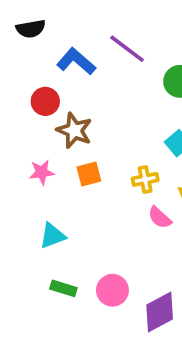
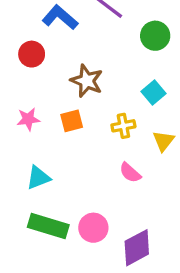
brown star: (74, 130) -> (87, 81), moved
pink semicircle: (160, 218) -> (130, 173), moved
green rectangle: (63, 288) -> (48, 226), size x1.6

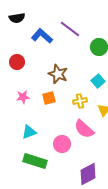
red circle: (32, 54) -> (17, 62), moved
pink semicircle: (130, 173) -> (84, 129), size x1.5
pink circle: (93, 228) -> (62, 144), moved

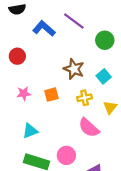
brown star: (58, 74) -> (74, 69), moved
pink circle: (62, 144) -> (66, 155), moved

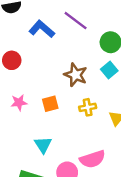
cyan square: (104, 76) -> (109, 70), moved
pink semicircle: (89, 128) -> (92, 159), moved, turned -60
cyan triangle: (30, 131) -> (43, 145), moved, turned -42

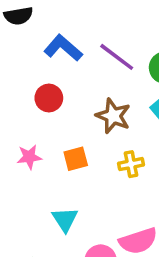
purple line: (76, 21) -> (117, 57), moved
red circle: (12, 60) -> (49, 98), moved

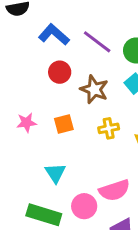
red circle: (49, 98) -> (60, 72), moved

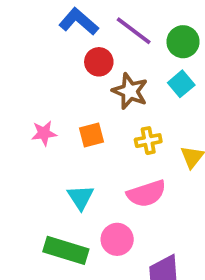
red circle: (60, 72) -> (99, 62), moved
pink semicircle: (114, 190) -> (146, 194), moved

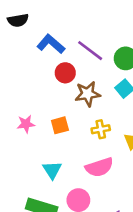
brown star: (130, 91) -> (88, 94), turned -30

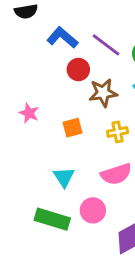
pink star: (26, 124) -> (29, 113), moved, turned 30

